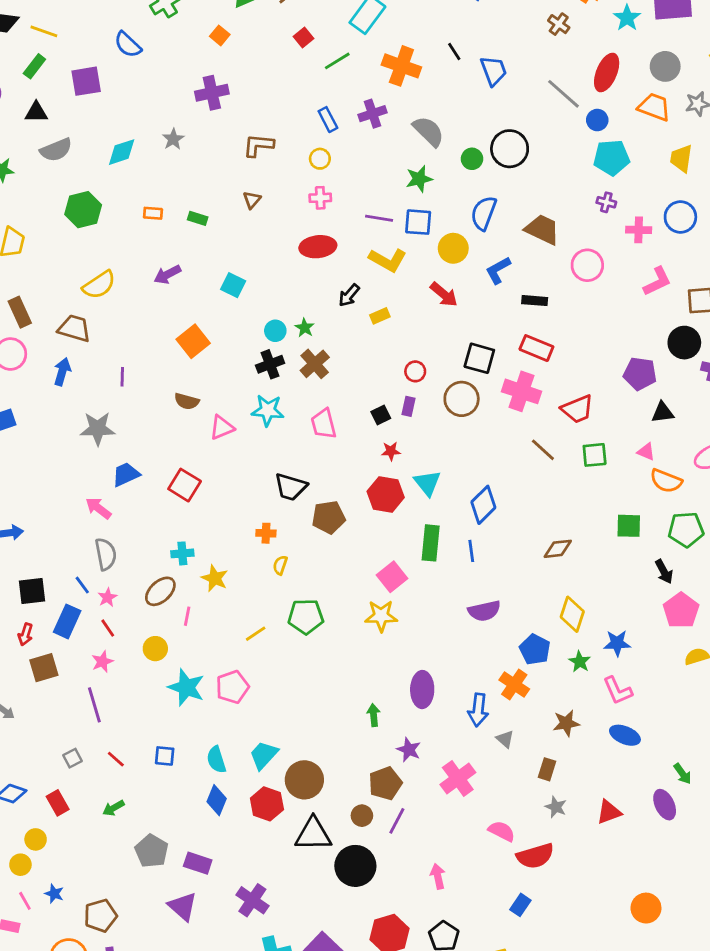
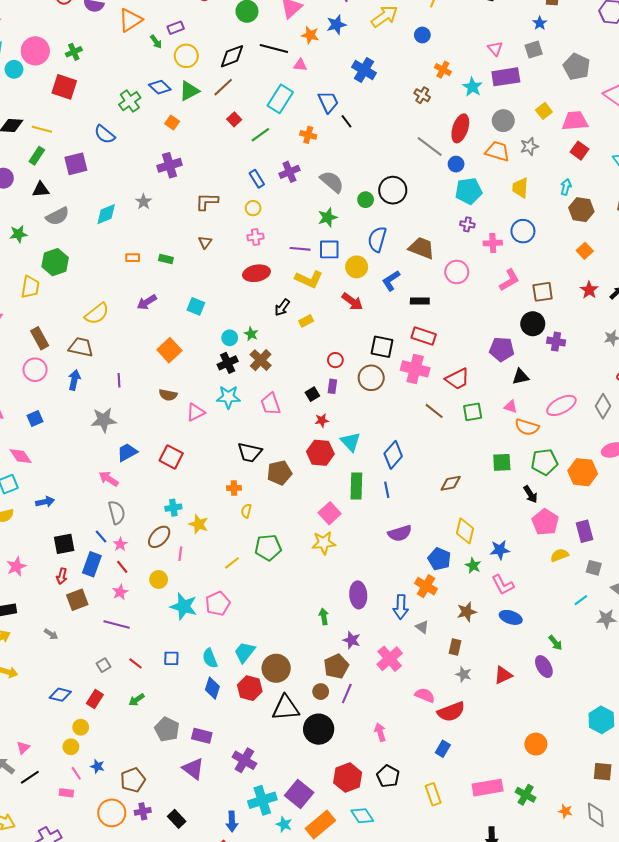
orange cross: (401, 66) -> (308, 135), size x0.6
blue trapezoid: (494, 71) -> (328, 102), moved
green hexagon: (83, 210) -> (55, 262), moved
purple line: (94, 705) -> (117, 625), turned -55
red rectangle: (58, 803) -> (95, 699), turned 66

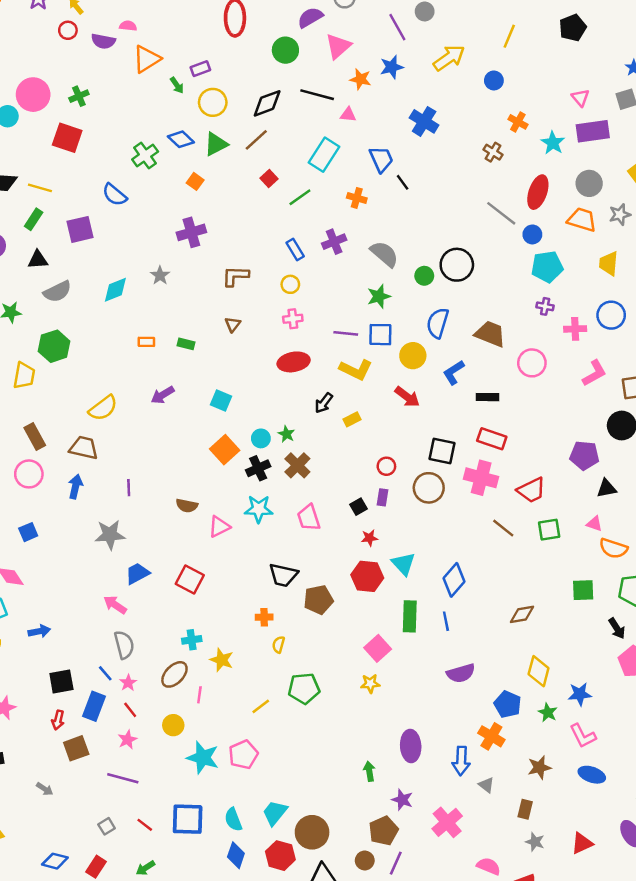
orange square: (169, 350) -> (225, 450), moved
yellow star: (324, 543) -> (370, 684), size x0.7
blue square: (171, 658) -> (188, 819), size x1.8

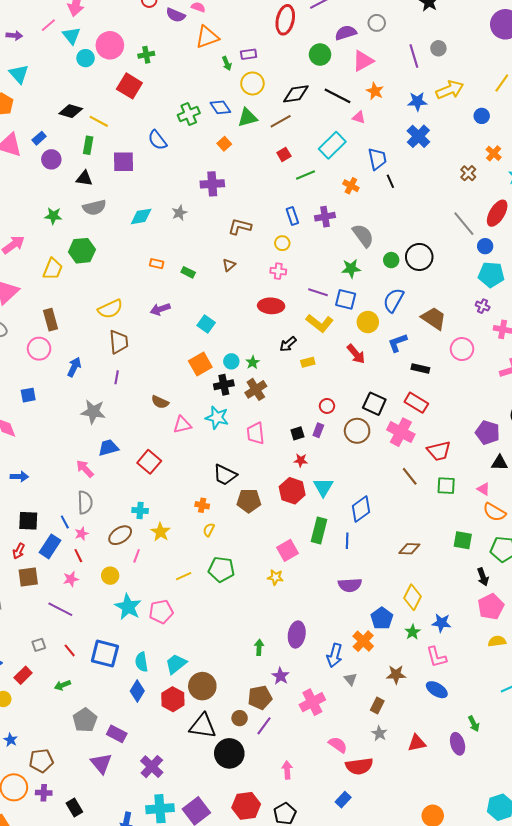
blue star: (392, 67) -> (417, 101), moved
green rectangle: (34, 219) -> (88, 145), turned -36
brown trapezoid: (84, 448) -> (119, 342), moved, turned 60

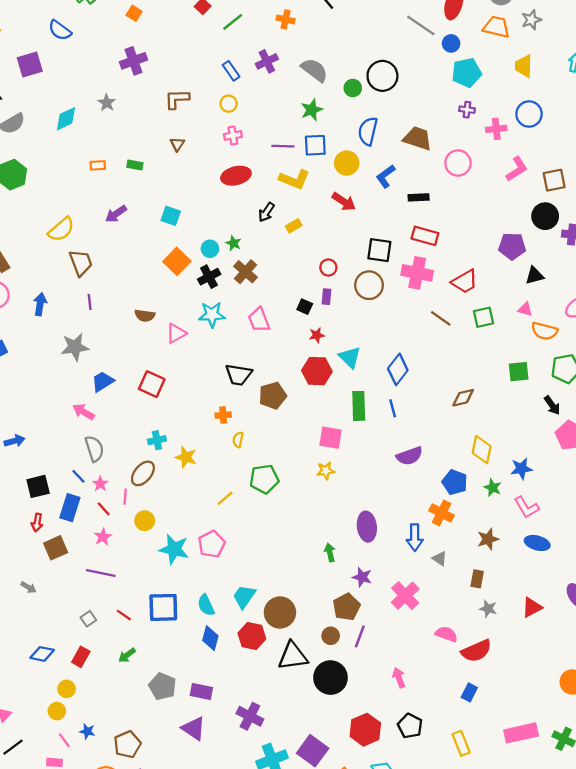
black square: (297, 433) -> (305, 307), turned -32
pink square: (288, 550) -> (330, 438), turned -35
pink line: (137, 556) -> (125, 497), moved

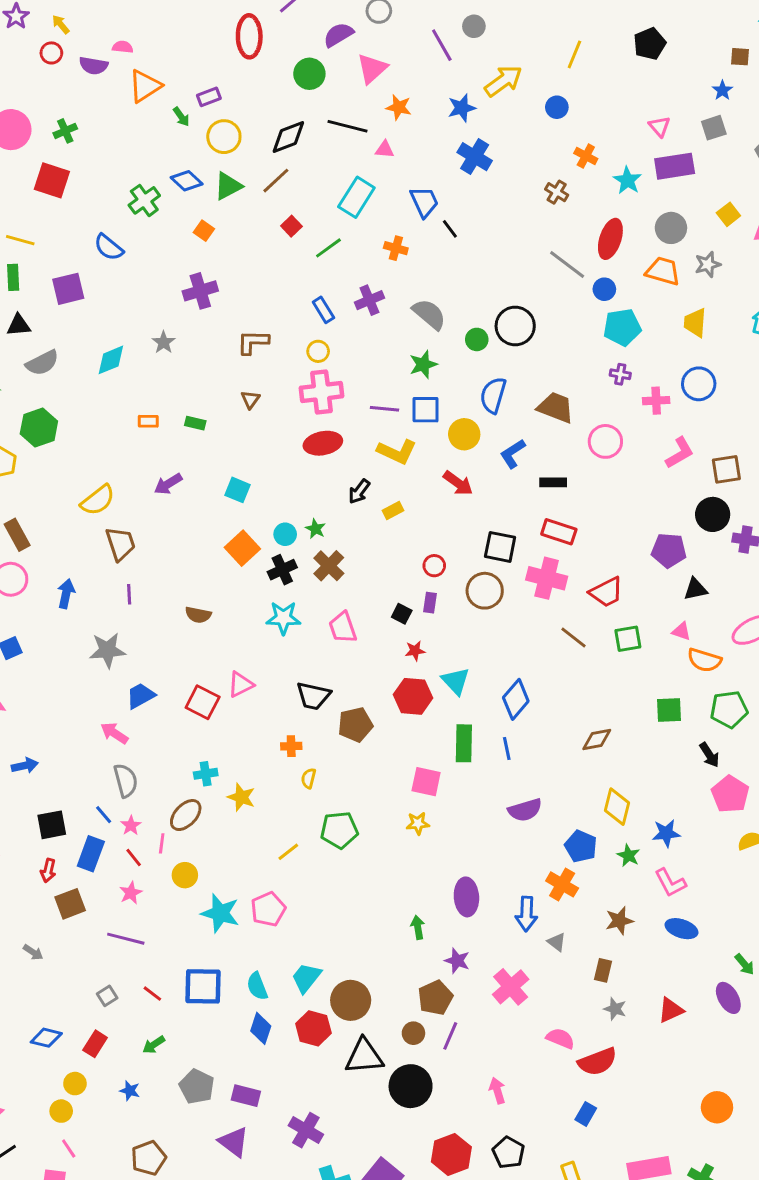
pink cross: (233, 136) -> (322, 392), size x1.8
pink triangle: (176, 333) -> (241, 684), moved
blue star: (87, 731) -> (130, 1091), moved

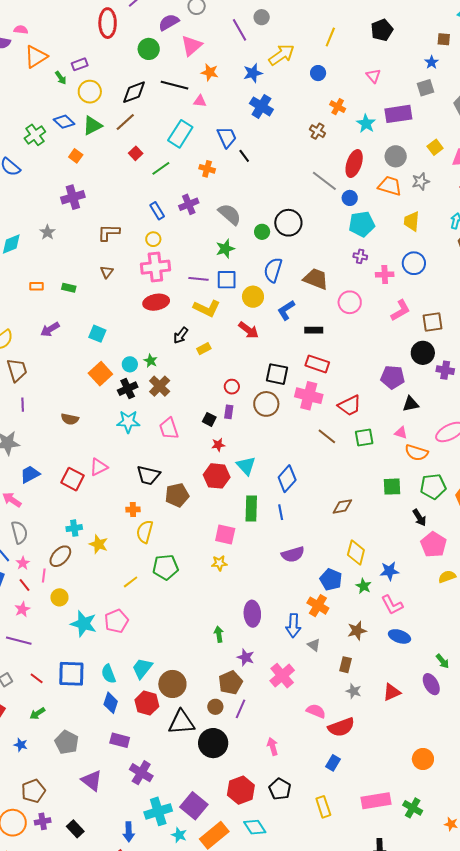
pink triangle: (660, 126) -> (373, 76), moved
yellow semicircle: (309, 778) -> (145, 532), size x1.6
purple rectangle: (246, 1096) -> (120, 740), moved

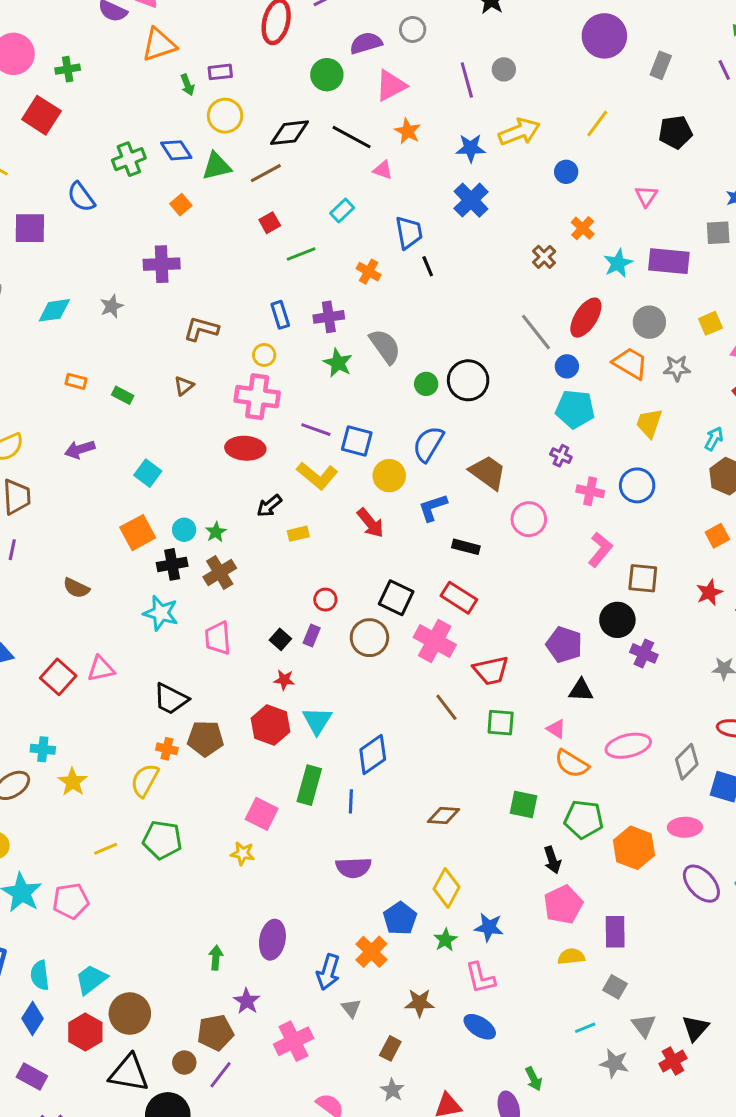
cyan rectangle: (180, 134) -> (342, 210), size x0.6
green star: (225, 249) -> (338, 363), moved, turned 30
pink L-shape: (400, 310) -> (600, 550), turned -35
orange cross: (133, 510) -> (167, 749), moved

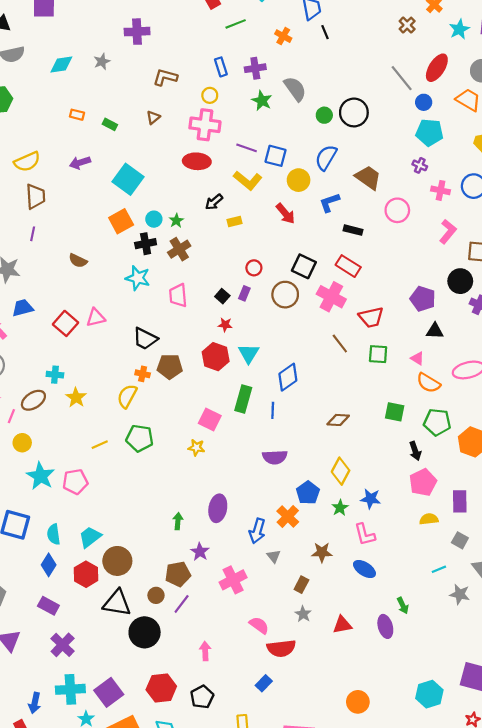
cyan square: (148, 473) -> (128, 179), size x1.6

